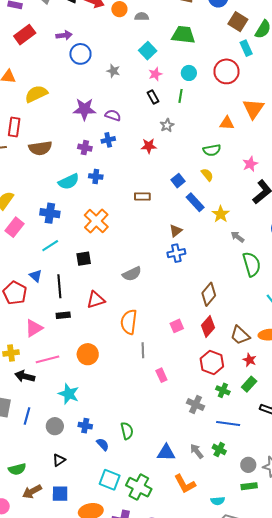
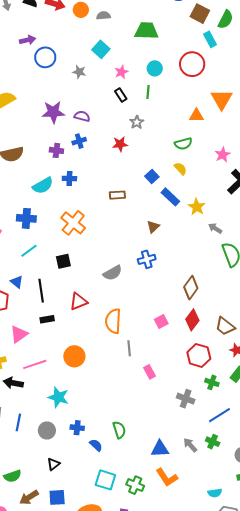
cyan square: (148, 51) -> (101, 49), moved
blue cross: (176, 253) -> (147, 259), moved
blue line: (228, 423) -> (220, 415), turned -35
orange L-shape: (185, 484) -> (167, 477), moved
green cross: (139, 487) -> (135, 485), size x0.7

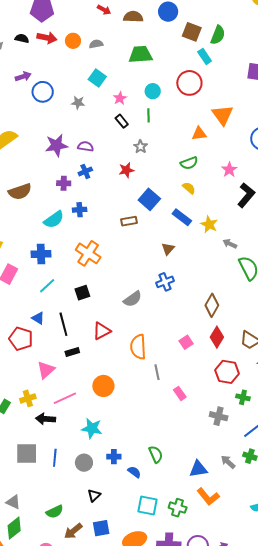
blue square: (152, 176) -> (149, 199), moved, size x1.5

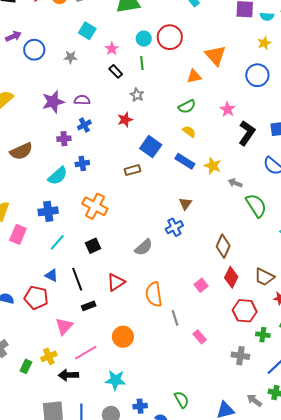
red circle: (189, 83) -> (170, 37), moved
brown triangle: (168, 249) -> (185, 204), moved

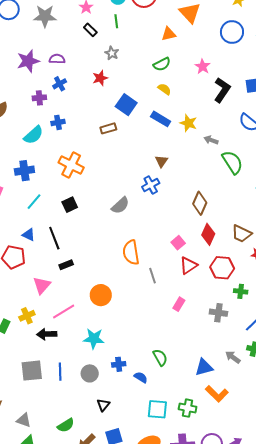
gray star: (71, 57) -> (45, 16), size x1.6
red triangle: (116, 282) -> (188, 265), moved
pink rectangle: (200, 337) -> (179, 304), moved, turned 72

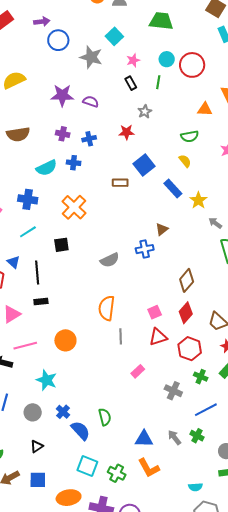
blue cross: (60, 84) -> (89, 139), moved
blue cross: (119, 364) -> (63, 412), turned 32
blue semicircle: (141, 377) -> (80, 431), size x1.5

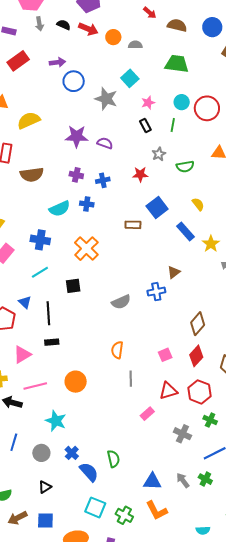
green semicircle: (190, 136) -> (185, 167), moved
orange semicircle: (107, 308) -> (117, 350), size x0.7
red triangle: (158, 337) -> (168, 391), moved

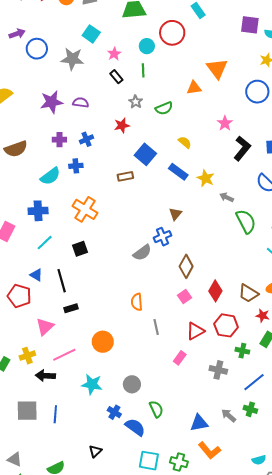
red circle: (207, 108) -> (172, 33), moved
gray semicircle: (121, 302) -> (142, 253), moved
brown diamond: (198, 324) -> (186, 266), moved
gray circle: (41, 453) -> (132, 384), moved

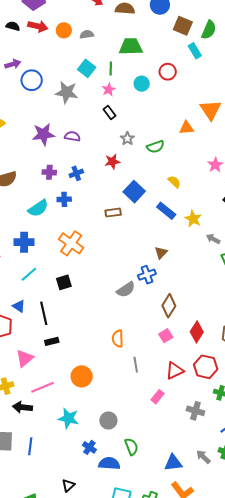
red circle: (172, 33) -> (168, 72), size x0.7
green line: (143, 70) -> (111, 69), moved
blue semicircle: (135, 427) -> (109, 464), turned -35

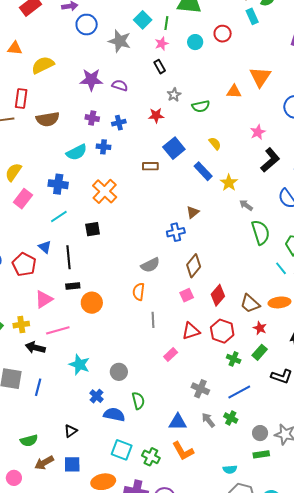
gray semicircle: (126, 290) -> (150, 265), moved
orange circle: (82, 376) -> (92, 303), moved
gray cross: (195, 411) -> (200, 389), moved

